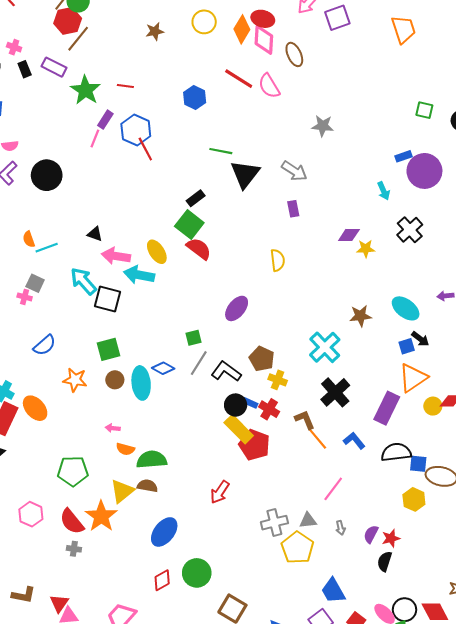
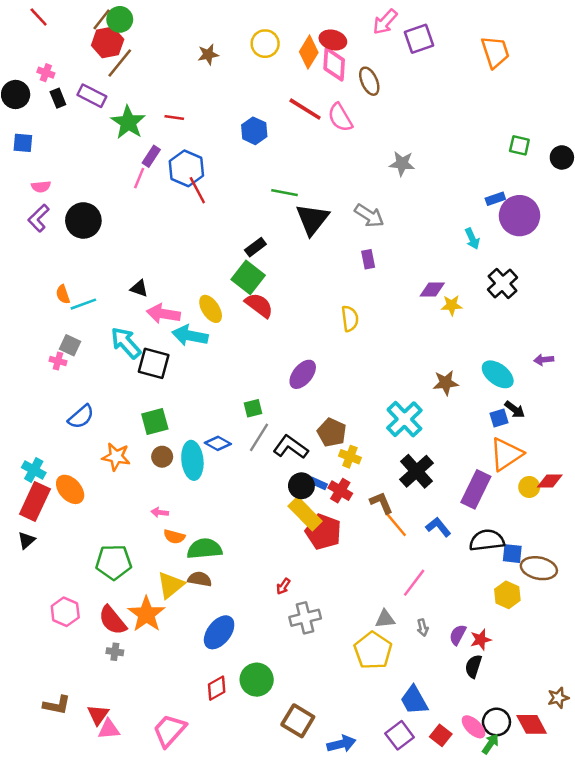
red arrow: (220, 492) -> (283, 586), size x0.6
gray cross: (274, 523) -> (305, 618), moved

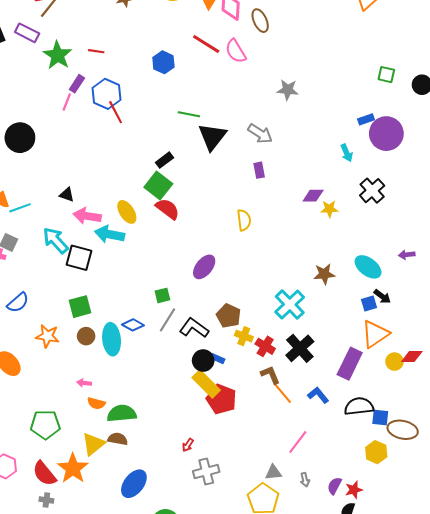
red cross: (340, 491) -> (265, 346), moved

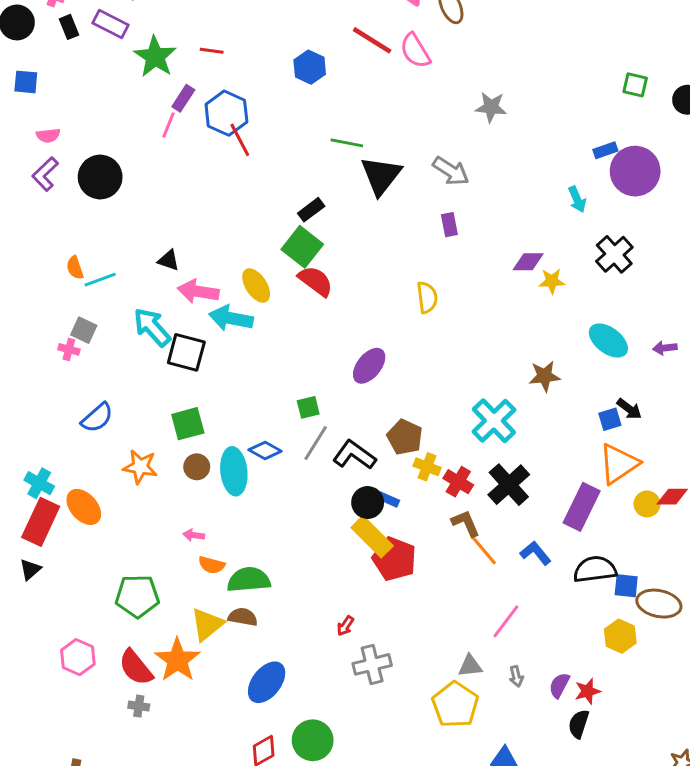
cyan ellipse: (368, 267) -> (608, 340), moved

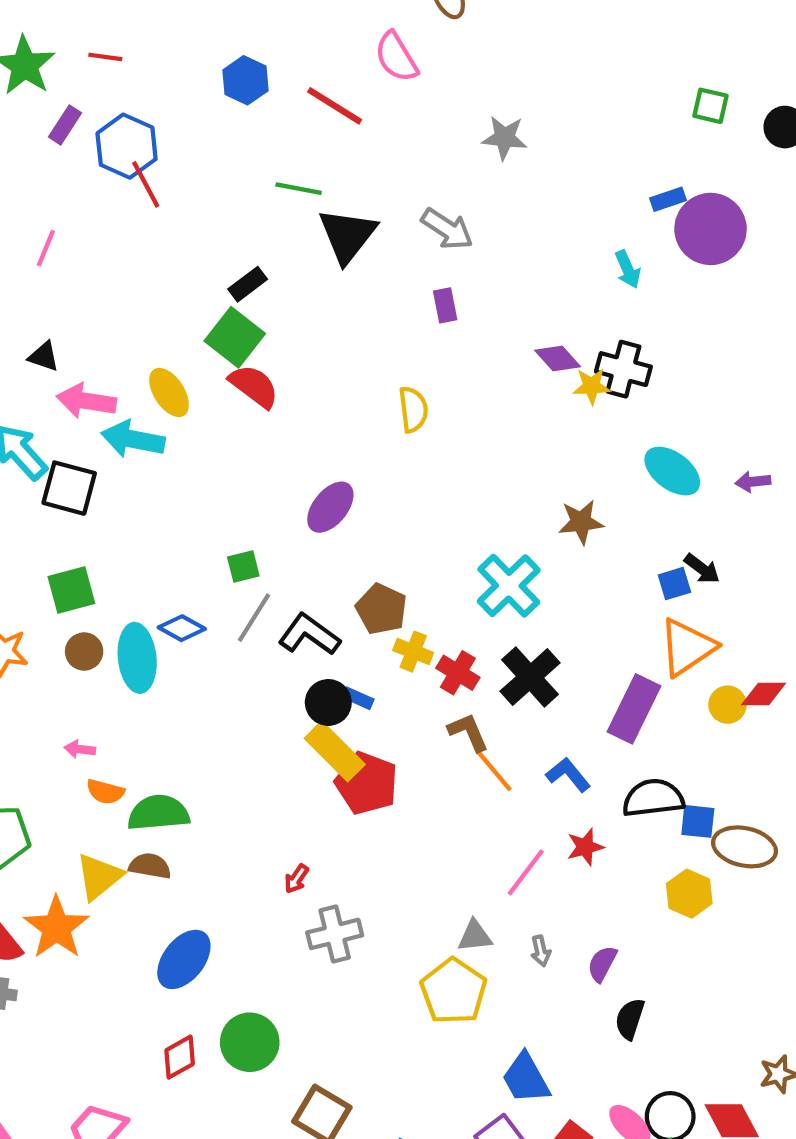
red line: (372, 40) -> (335, 106), moved
pink line: (168, 125) -> (46, 248), moved
black cross: (614, 254) -> (623, 369), moved, turned -33
purple diamond: (528, 262) -> (558, 358), turned 48
red star: (588, 691) -> (585, 847), moved

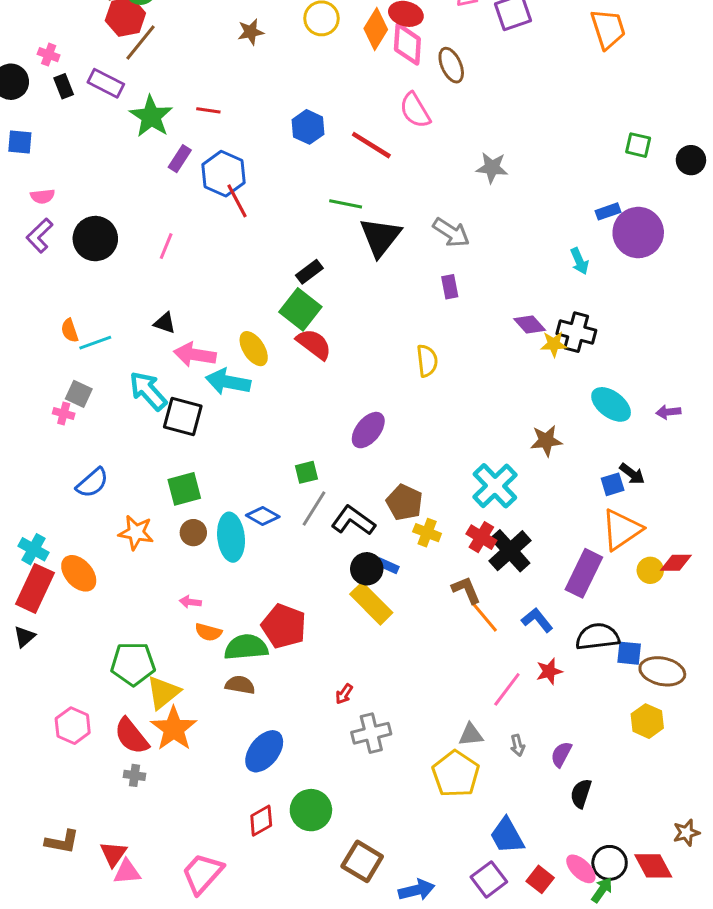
red cross: (458, 673) -> (481, 537), moved
red pentagon: (367, 783) -> (284, 626), moved
yellow triangle: (99, 877) -> (163, 692), moved
yellow hexagon: (689, 894) -> (647, 721), moved

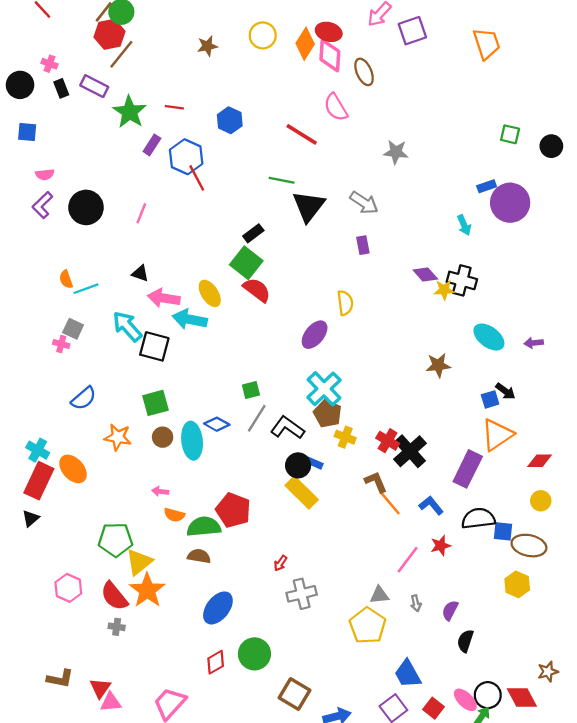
blue hexagon: (308, 127) -> (230, 120), moved
purple ellipse: (368, 430) -> (315, 335), moved
cyan cross: (495, 486) -> (324, 389), moved
yellow circle: (650, 570) -> (541, 501), moved

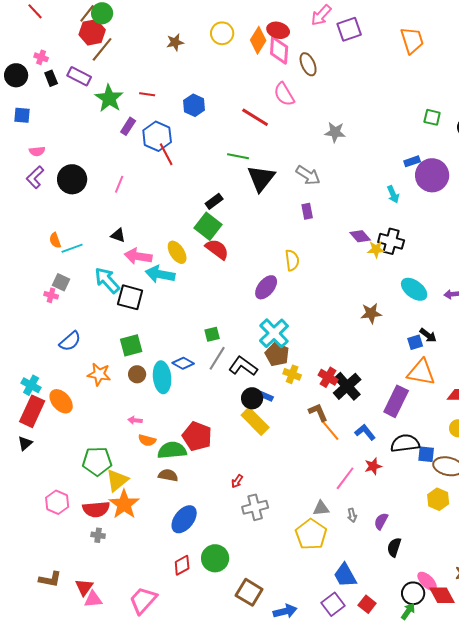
orange triangle: (497, 435) -> (421, 372), turned 44
red semicircle: (114, 596) -> (96, 509), turned -56
pink ellipse: (465, 700) -> (427, 581), moved

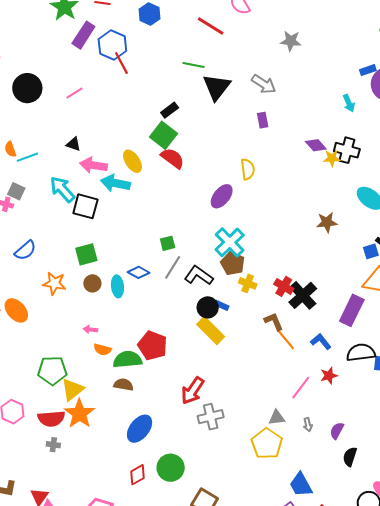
purple rectangle: (128, 126) -> (83, 35), size x1.5
pink line: (119, 184) -> (74, 93), turned 36
cyan ellipse: (162, 377) -> (117, 286), size x0.7
red arrow: (237, 481) -> (193, 391), size x2.0

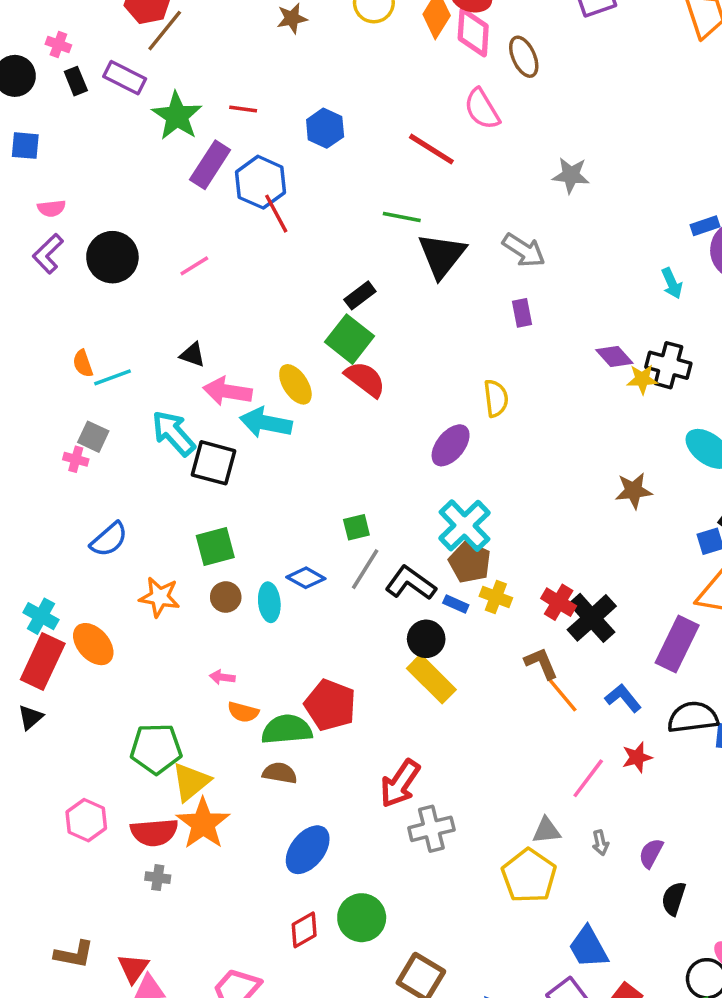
blue rectangle: (222, 305) -> (456, 604), moved

